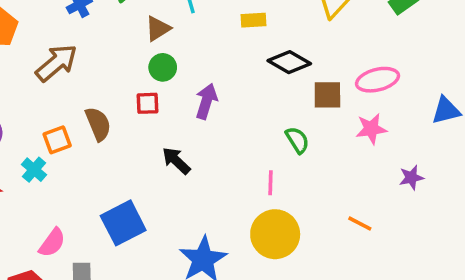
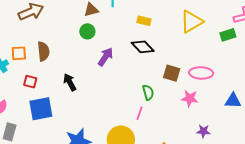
black diamond: (289, 62) -> (143, 47), moved
red square: (148, 103) -> (30, 82), moved
black arrow: (176, 161) -> (70, 82), moved
pink line: (270, 183) -> (139, 113), moved

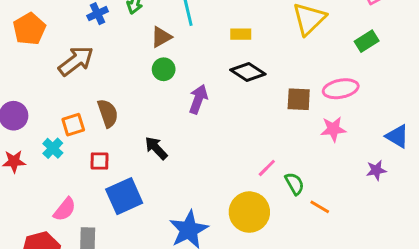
green rectangle: (228, 35) -> (367, 41), moved
green semicircle: (148, 92) -> (295, 184), moved
blue triangle: (233, 101) -> (397, 136), moved, turned 42
pink line: (139, 113) -> (267, 168), turned 40
purple star: (203, 131) -> (376, 170), moved

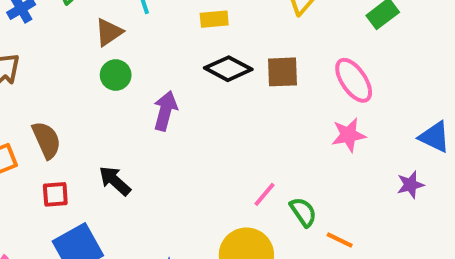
pink ellipse: (341, 89) -> (354, 80), turned 72
brown square: (299, 99) -> (283, 72), moved
red square: (100, 161) -> (55, 194), moved

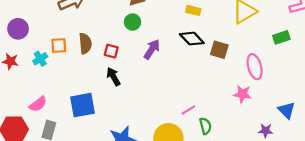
red square: (55, 194) -> (111, 51), moved

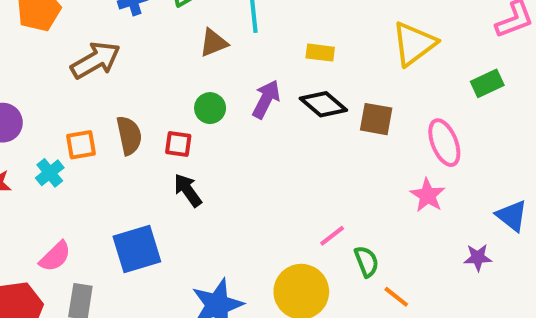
green circle: (132, 22) -> (210, 108), moved
purple arrow: (152, 49) -> (266, 99), moved
pink star: (242, 94) -> (428, 195), turned 30

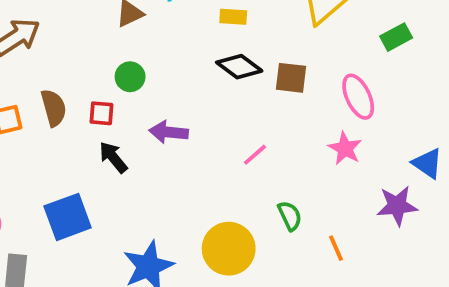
purple arrow: (266, 99) -> (169, 132), moved, turned -108
pink line: (332, 236) -> (255, 155), moved
purple star: (478, 258) -> (397, 206), size x1.5
orange line: (396, 297) -> (336, 248), moved, turned 32

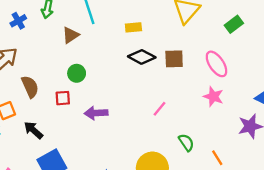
brown semicircle: (54, 108) -> (30, 87), moved
purple arrow: (169, 132) -> (96, 113), moved
black arrow: (113, 157) -> (33, 130), moved

